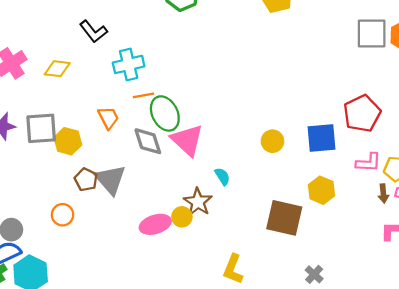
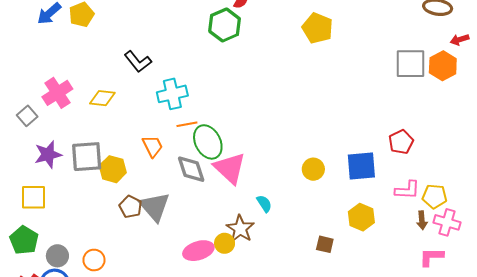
red pentagon: (362, 113) -> (401, 142), size x0.7
orange circle: (63, 215) -> (94, 260), moved
brown square: (284, 218) -> (325, 244), size x0.5

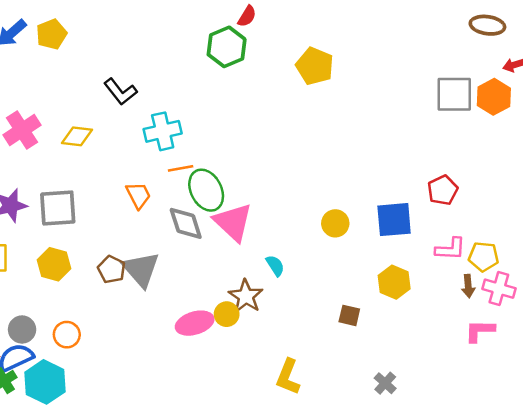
yellow pentagon: (317, 28) -> (315, 66), moved
yellow hexagon: (113, 169) -> (54, 264), moved

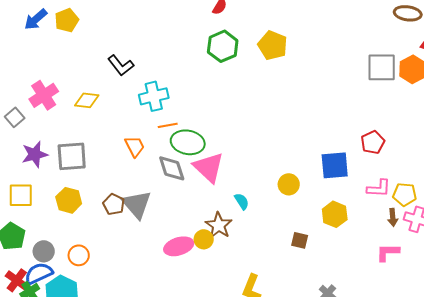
green hexagon: (227, 47) -> (223, 46), moved
green ellipse: (206, 190) -> (188, 142), turned -52
yellow circle: (335, 223) -> (289, 184), moved
pink L-shape: (480, 331) -> (388, 252), moved

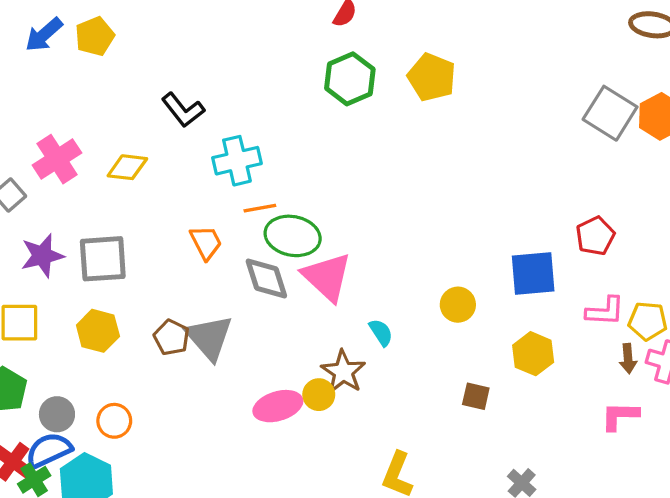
gray square: (382, 67) -> (610, 113), turned 32

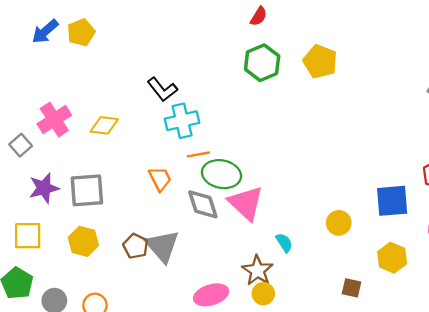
black L-shape: (183, 110) -> (162, 89), moved
yellow circle: (319, 395) -> (263, 294), moved

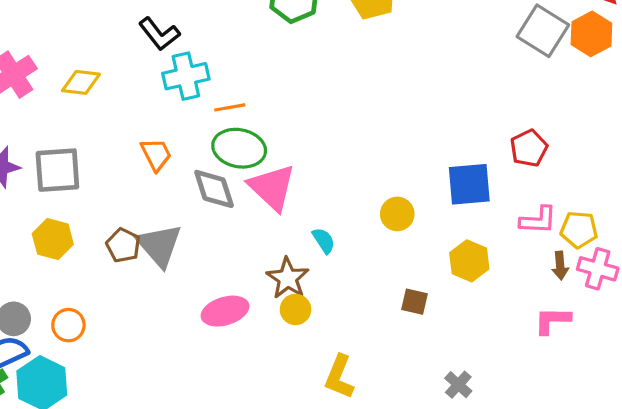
orange line: (198, 154) -> (230, 107), moved

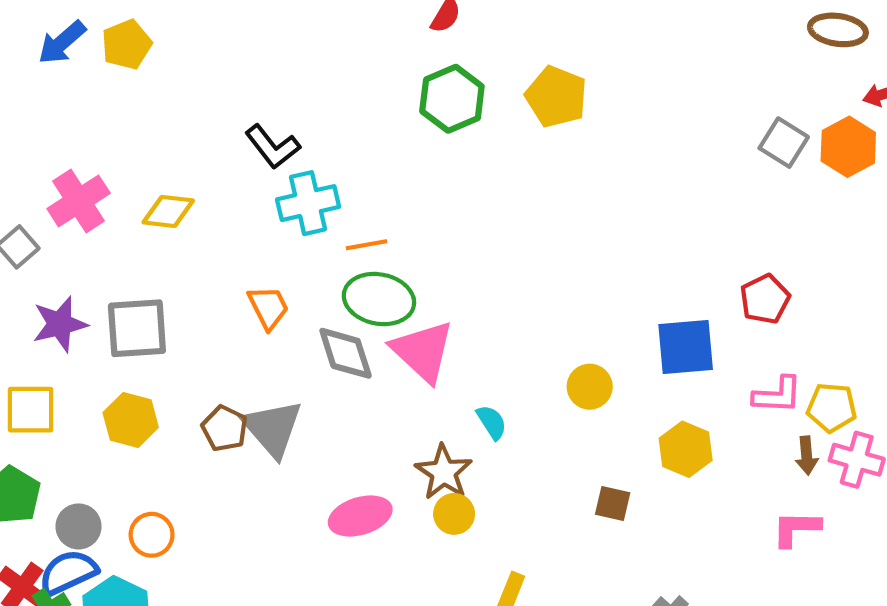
gray square: (543, 31) -> (784, 143), size x0.7

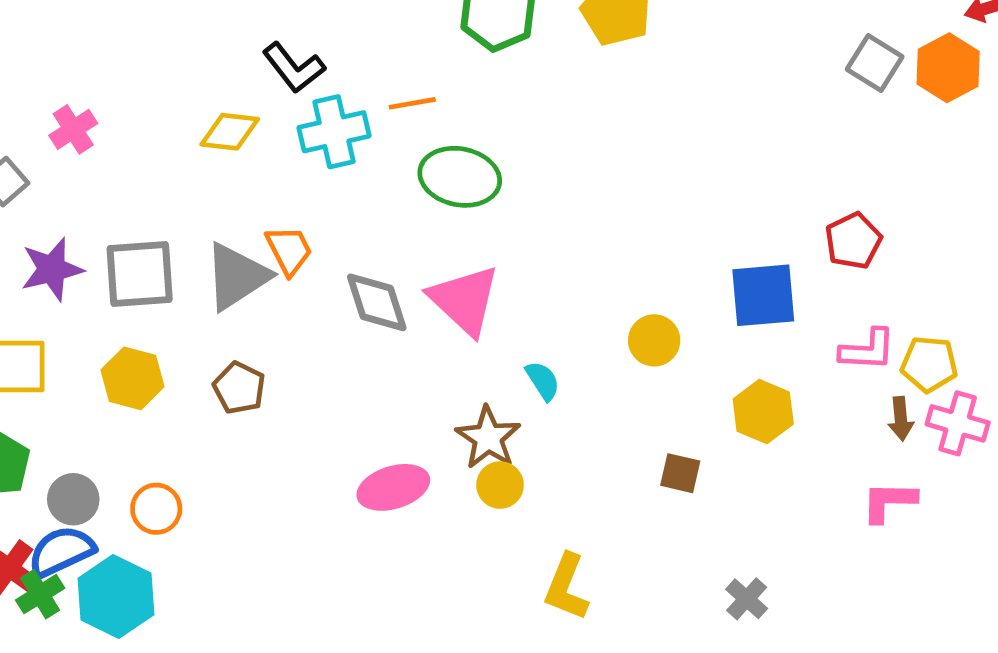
pink cross: (79, 201) -> (73, 129), size x0.7
yellow diamond: (168, 211) -> (230, 132), moved
orange line: (366, 245) -> (412, 103), moved
green ellipse: (379, 299) -> (460, 177), moved
gray triangle: (273, 428) -> (237, 276), moved, turned 38

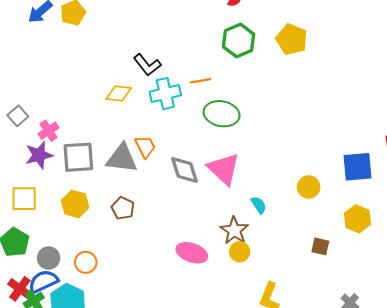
pink cross: (73, 129) -> (49, 131), moved
gray triangle: (237, 276) -> (122, 158), turned 40
pink ellipse: (393, 487) -> (192, 253), turned 36

